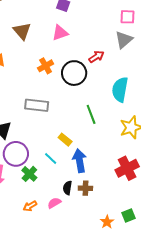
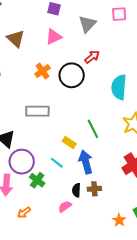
gray triangle: (124, 40) -> (87, 24), moved
green line: (91, 114) -> (93, 129), moved
orange arrow: (30, 206) -> (24, 213), moved

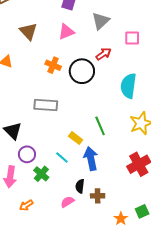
pink square: (119, 14) -> (132, 38), moved
orange cross: (42, 71) -> (53, 65), turned -35
purple circle: (22, 162) -> (27, 154), size x0.7
brown cross: (94, 189) -> (98, 196), moved

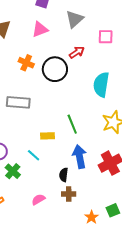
yellow rectangle: (76, 138) -> (48, 136), turned -40
blue arrow: (91, 159) -> (80, 157), moved
black semicircle: (80, 186) -> (64, 175), moved

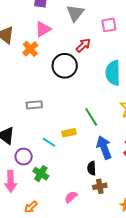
orange cross: (26, 63) -> (30, 49), moved, turned 35
gray rectangle: (18, 102) -> (34, 105), size x0.7
cyan line: (34, 155) -> (49, 142), moved

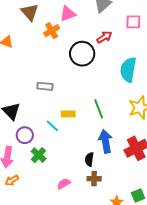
yellow rectangle: (69, 133) -> (68, 114), moved
orange arrow: (31, 207) -> (12, 180), moved

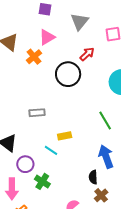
green line: (99, 109) -> (105, 120), moved
brown cross: (94, 179) -> (101, 195), turned -32

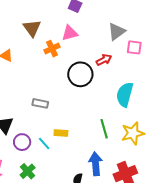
gray triangle: (80, 22) -> (117, 31), moved
purple circle: (25, 164) -> (22, 142), moved

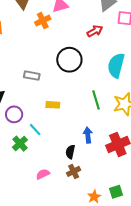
black circle: (80, 74) -> (69, 60), moved
cyan line: (44, 144) -> (35, 130), moved
blue arrow: (96, 164) -> (88, 135), size x0.7

